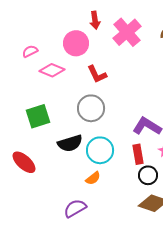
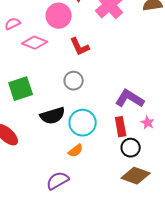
gray circle: (91, 108) -> (74, 81), size x0.7

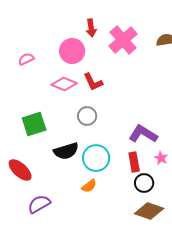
pink diamond: (35, 43) -> (64, 84), moved
purple semicircle: (58, 181) -> (39, 204), moved

